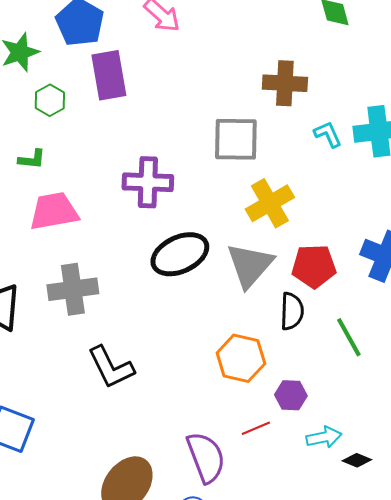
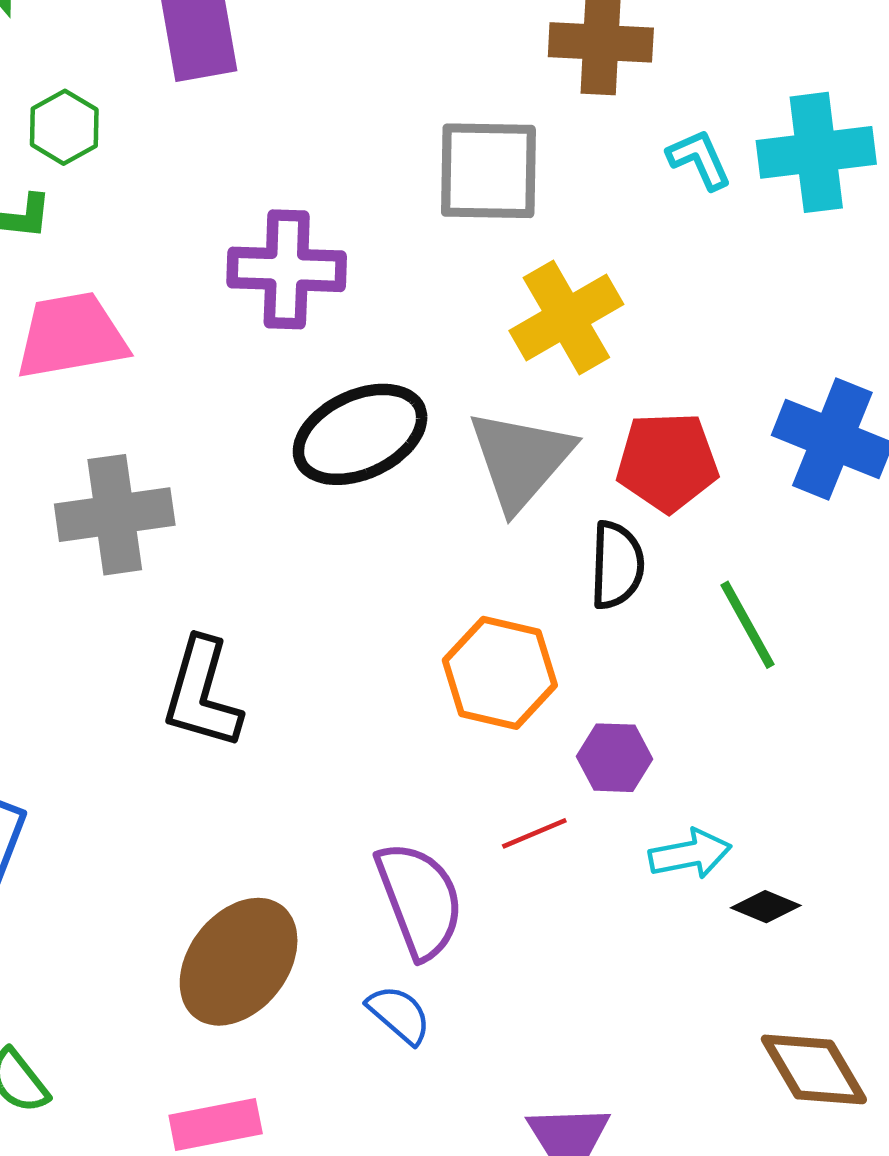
green hexagon: (50, 100) -> (64, 127), moved
black L-shape: (111, 367) -> (202, 693), turned 42

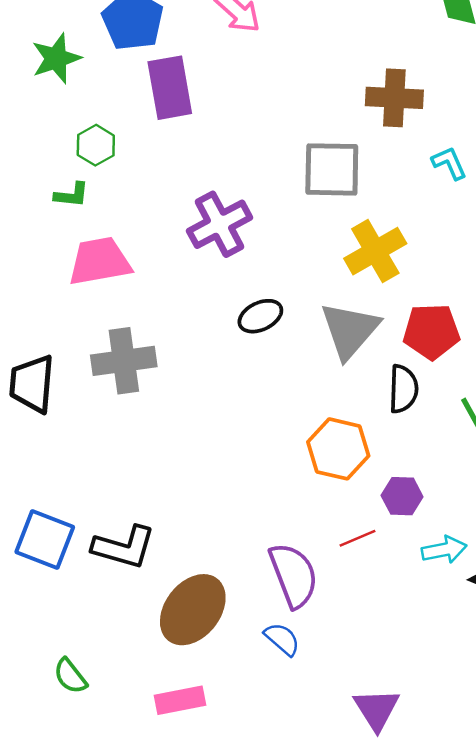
purple cross: (287, 269) -> (220, 224), turned -30
black ellipse: (360, 434) -> (260, 316), size x0.6
black L-shape: (202, 693) -> (124, 547), moved, turned -90

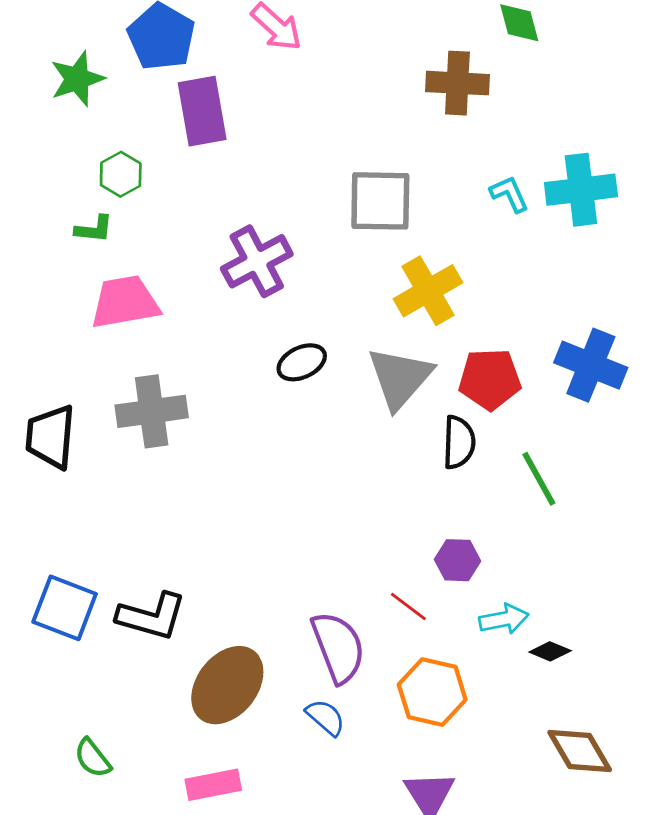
brown cross: (394, 98) -> (457, 83), moved
orange hexagon: (338, 449) -> (432, 692), moved
red line: (357, 538) -> (408, 607), turned 60

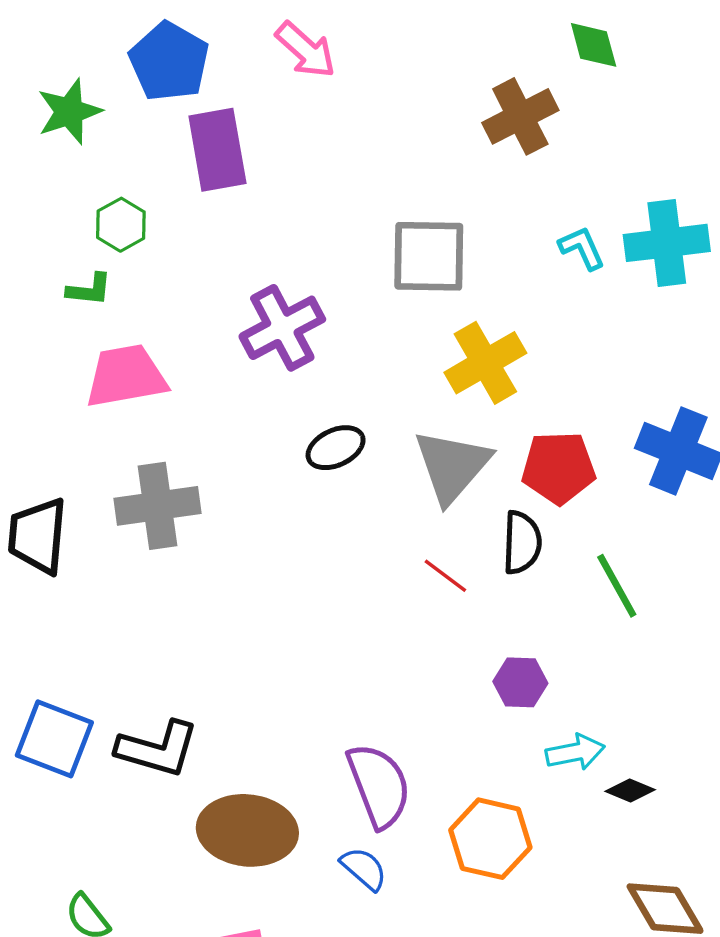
brown cross: (457, 83) -> (520, 116), turned -30
red line: (408, 607) -> (445, 576), moved
brown ellipse: (227, 685) -> (247, 830), turned 58

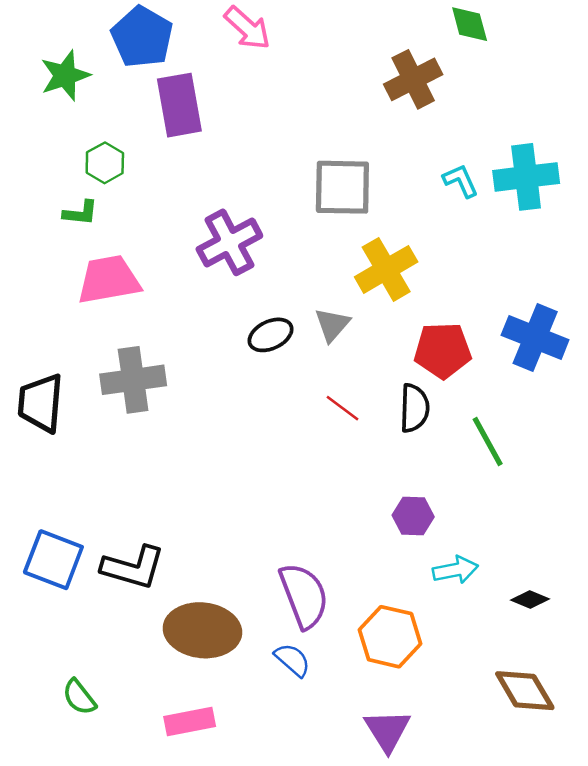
gray triangle: (452, 466) -> (332, 325), moved, size x0.6
red line: (445, 576) -> (342, 408), moved
black diamond: (630, 790) -> (530, 599), moved

